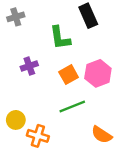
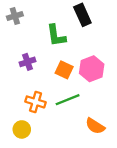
orange square: (69, 75) -> (64, 70), turned -36
yellow circle: (16, 120) -> (22, 129), moved
orange cross: (38, 136) -> (36, 102), moved

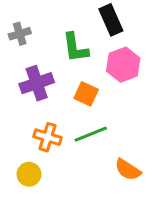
gray cross: (15, 16) -> (20, 34), moved
purple cross: (27, 62) -> (37, 83), size x1.5
pink hexagon: (92, 69) -> (123, 65), moved

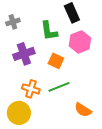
yellow circle: (29, 174) -> (19, 113), size x1.5

